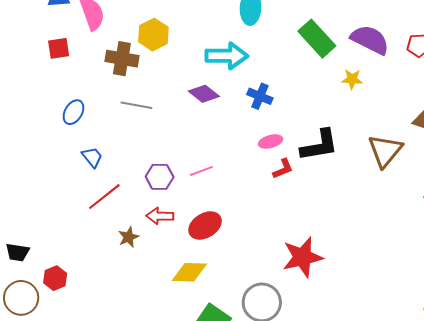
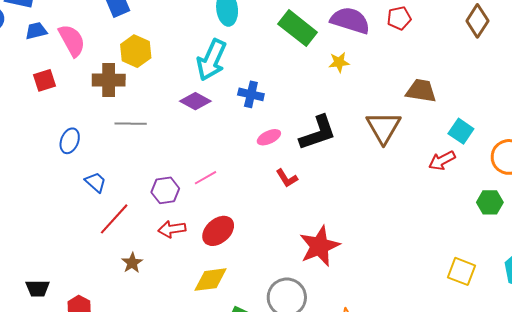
cyan arrow: (227, 56) -> (212, 60), turned 123
red L-shape: (283, 169) -> (287, 178), moved, turned 90
brown star: (129, 237) -> (132, 263), moved

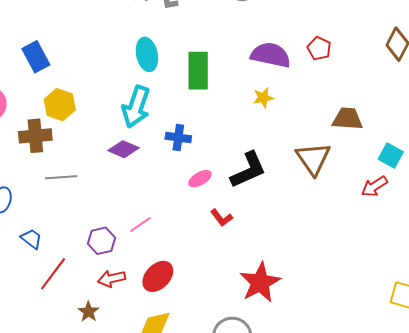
red pentagon: (399, 18) -> (319, 48), turned -30
green rectangle: (298, 28) -> (198, 71), moved, turned 57
brown star: (132, 263) -> (88, 312), moved

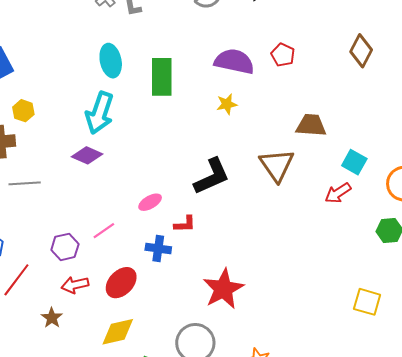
yellow hexagon: (60, 105) -> (23, 111), size x0.7
blue cross: (178, 137) -> (158, 248), moved
pink ellipse: (200, 179) -> (150, 202), moved
red L-shape: (221, 218) -> (185, 224), turned -55

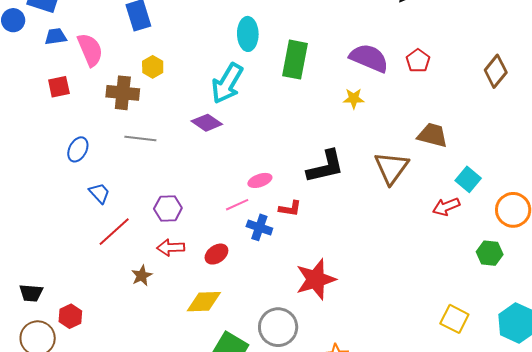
pink line: (104, 231) -> (237, 205), moved
red ellipse: (121, 283) -> (216, 254), size x0.7

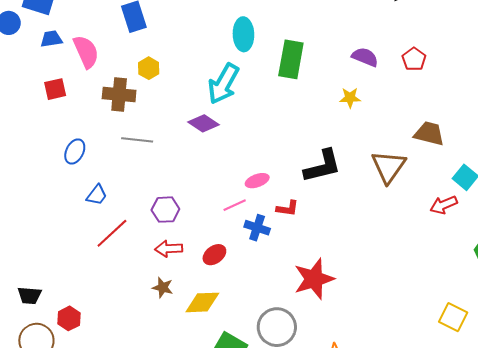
purple semicircle: (369, 58) -> (365, 57), size x0.7
blue trapezoid: (99, 193) -> (97, 195), turned 80
brown star: (142, 276) -> (163, 288), moved, turned -30

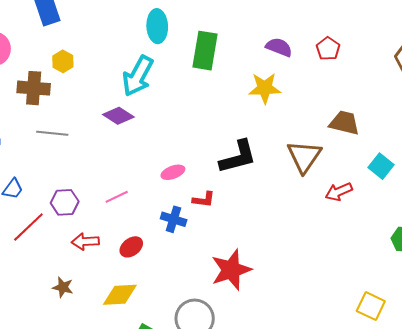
yellow star: (350, 98) -> (265, 88), size x1.5
pink line: (235, 205) -> (117, 197), moved
red arrow: (444, 205) -> (339, 192), moved
purple hexagon: (165, 210) -> (65, 202), moved
brown star: (163, 288) -> (63, 287), moved

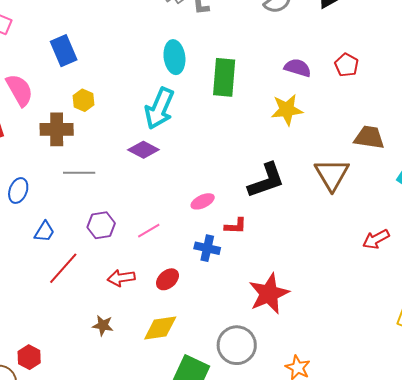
red arrow: (339, 192) -> (376, 239), moved
purple hexagon: (65, 202) -> (101, 225), moved

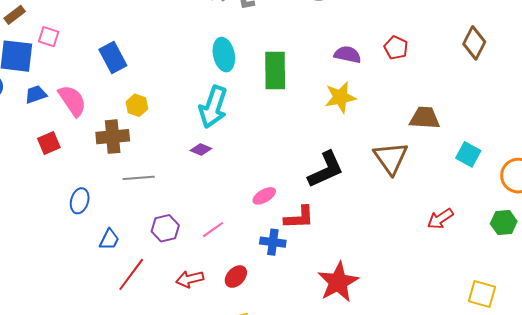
purple diamond: (143, 150) -> (201, 149), size x0.7
red L-shape: (236, 226) -> (299, 218), size x1.4

